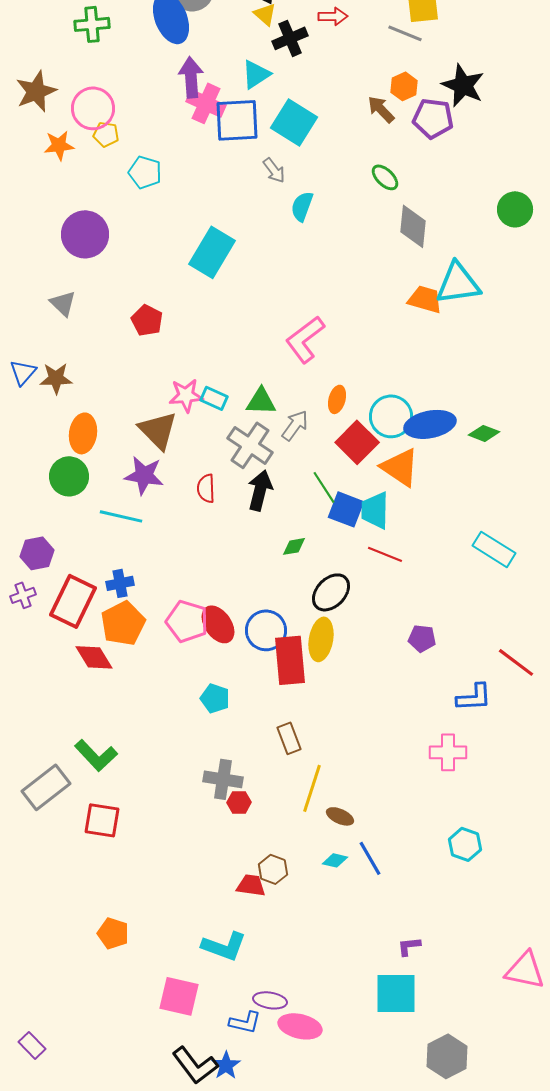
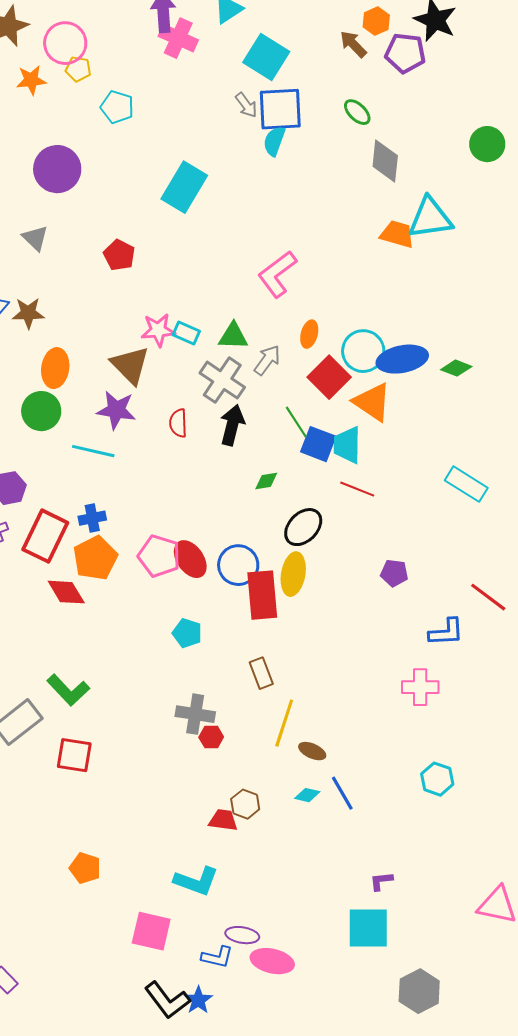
blue square: (237, 120) -> (280, 109), moved

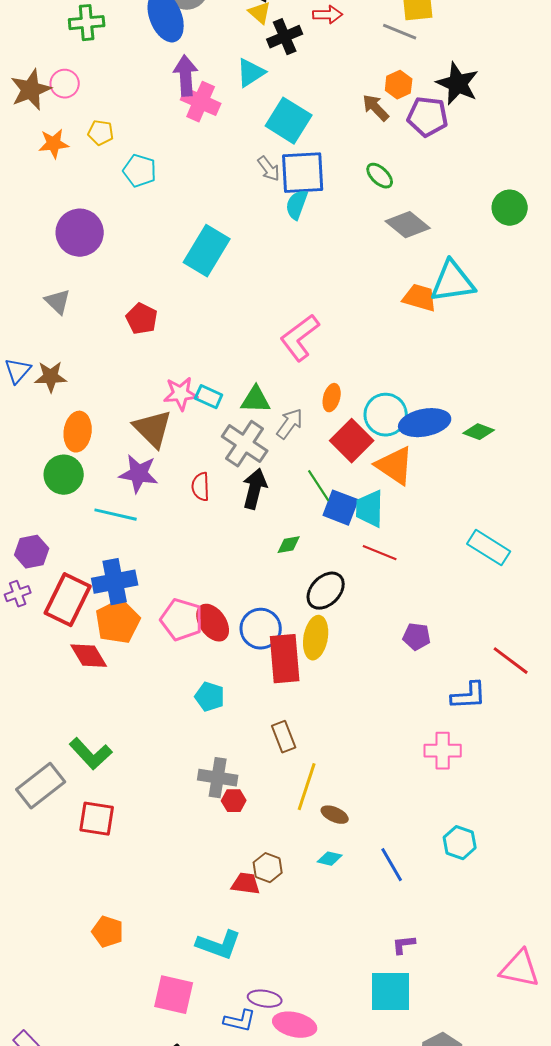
pink circle: (65, 43) -> (65, 84), moved, size x0.7
gray diamond: (385, 161) -> (408, 225), turned -57
blue cross: (92, 518) -> (115, 582), size x1.6
blue line: (342, 793) -> (392, 865), moved

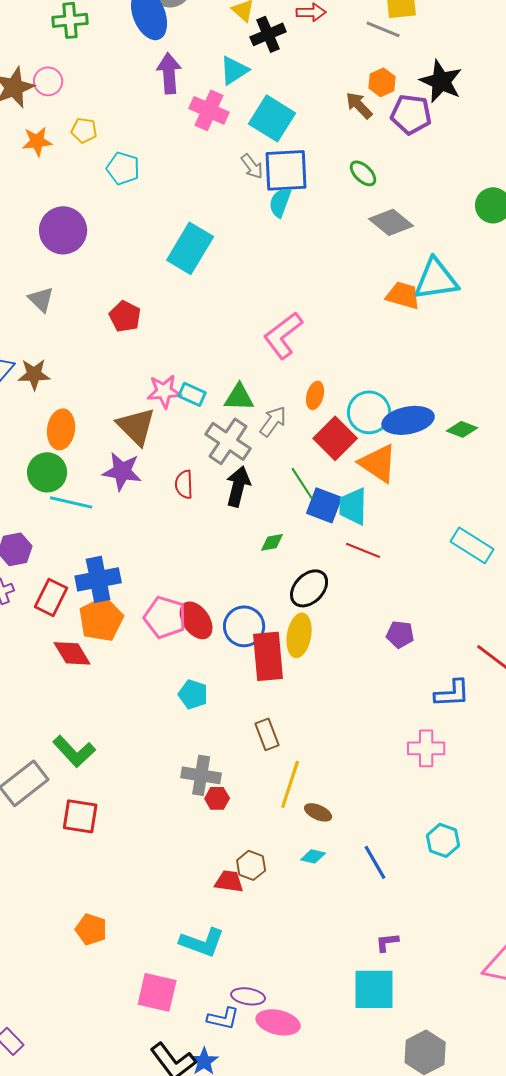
pink cross: (201, 102) -> (209, 110), moved
cyan line: (116, 515) -> (71, 502), moved
red rectangle: (68, 600) -> (51, 597), size x0.7

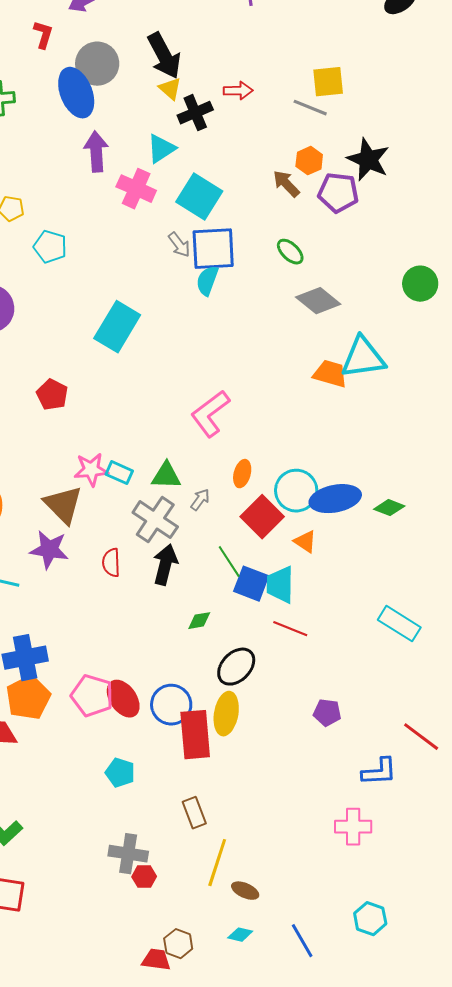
gray arrow: (273, 421) -> (200, 500), size x0.7
orange triangle: (378, 463) -> (305, 542), size x0.6

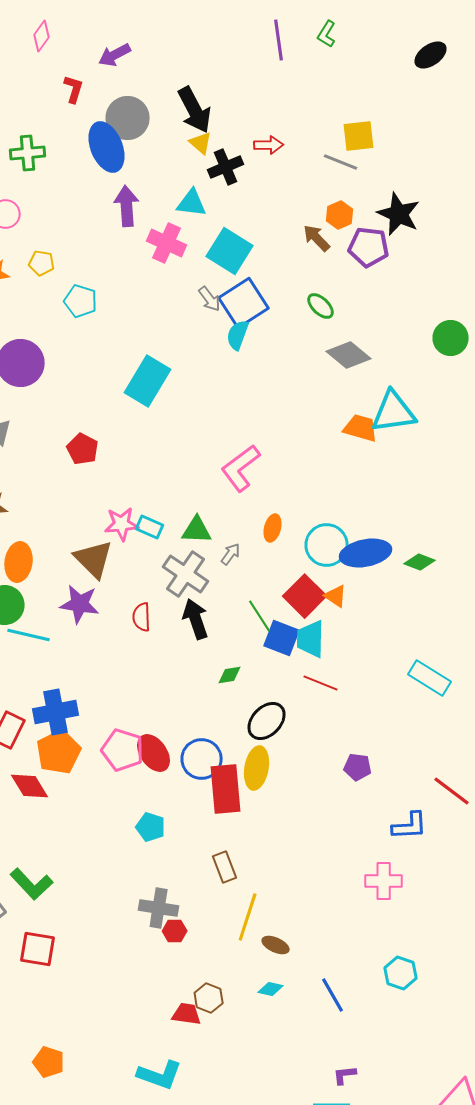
cyan triangle: (161, 149) -> (192, 203), turned 40
blue square: (213, 249) -> (244, 303), turned -30
red square: (262, 517) -> (305, 596), moved
black arrow: (165, 565) -> (196, 619), turned -33

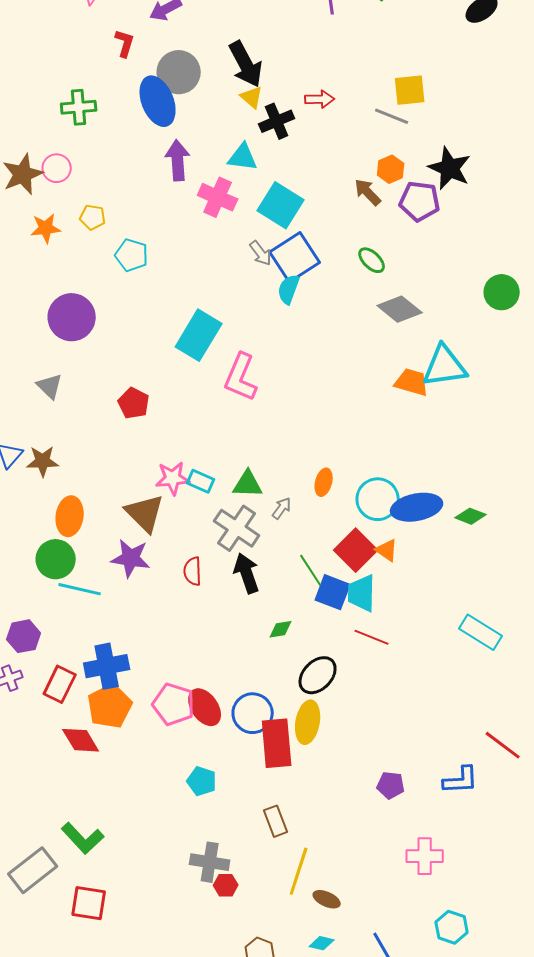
pink L-shape: (241, 468) -> (241, 377), moved, turned -30
purple pentagon: (358, 767) -> (391, 785), moved
pink cross: (384, 881) -> (425, 856), moved

